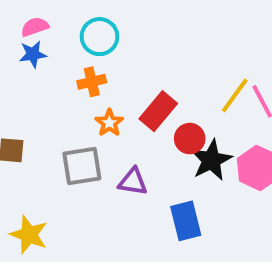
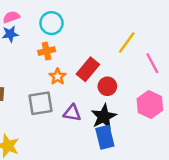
yellow line: (235, 95) -> (127, 43), moved
black star: (211, 160) -> (104, 117), moved

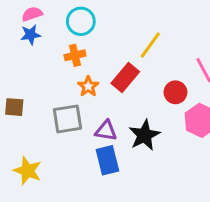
yellow line: (127, 43) -> (150, 45), moved
red circle: (107, 86) -> (175, 92), moved
blue rectangle: (105, 137) -> (107, 160), moved

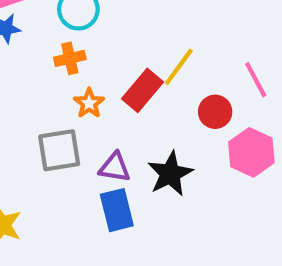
yellow line: (150, 45) -> (179, 67), moved

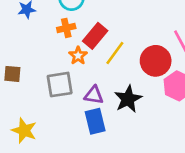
yellow line: (179, 67) -> (115, 53), moved
red rectangle: (142, 90) -> (95, 36), moved
red circle: (215, 112) -> (156, 61), size x1.5

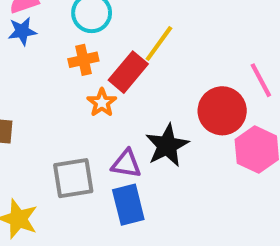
yellow line: (115, 53) -> (159, 44), moved
gray square: (60, 85) -> (73, 178), moved
black star: (128, 99) -> (167, 145), moved

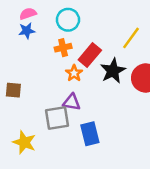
yellow line: (159, 44) -> (131, 38), moved
black star: (167, 145) -> (113, 71), moved
purple triangle: (126, 164) -> (72, 102), moved

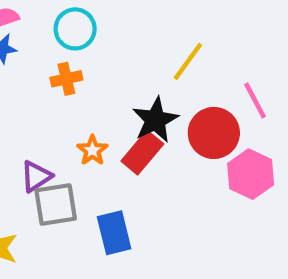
red rectangle: (90, 55) -> (142, 152), moved
orange star: (74, 73) -> (92, 150), moved
purple triangle: (72, 102) -> (36, 176), moved, turned -42

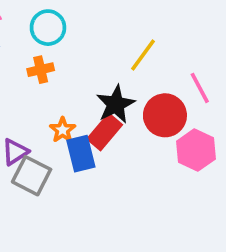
gray square: (56, 205) -> (32, 176), turned 36
blue rectangle: (114, 233) -> (81, 154), moved

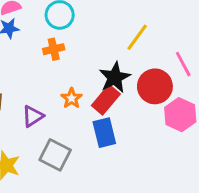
blue rectangle: (81, 154) -> (104, 133), moved
gray square: (32, 176) -> (55, 155), moved

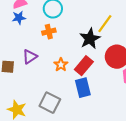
black star: (115, 77) -> (90, 39), moved
purple triangle: (33, 116) -> (30, 57), moved

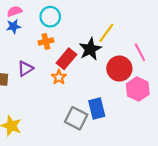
red rectangle: (84, 66) -> (66, 59), moved
blue rectangle: (83, 88) -> (97, 108), moved
gray square: (50, 103) -> (76, 118), moved

